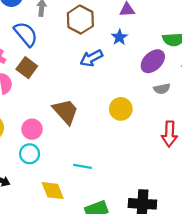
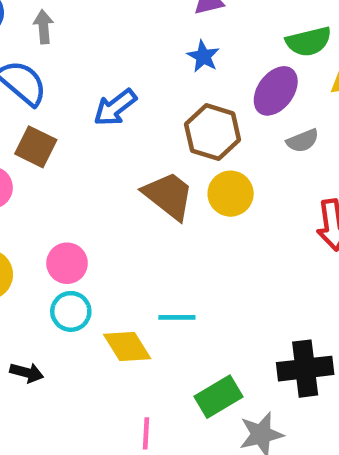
brown hexagon: (80, 20) -> (213, 132), moved
blue arrow: (91, 58) -> (115, 107), moved
brown trapezoid: (66, 111) -> (168, 196), moved
yellow diamond: (53, 191) -> (127, 346), moved

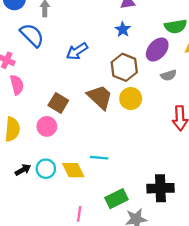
brown square: (36, 147) -> (58, 103), moved
cyan circle: (71, 311) -> (46, 169), moved
black arrow: (27, 373) -> (23, 170), moved, turned -49

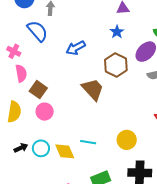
yellow circle: (131, 99) -> (127, 140), moved
brown square: (58, 103) -> (38, 90), moved

